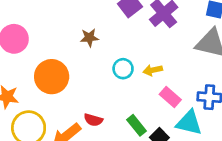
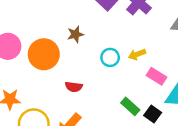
orange circle: (52, 77) -> (44, 54), moved
red semicircle: (93, 120) -> (74, 87), moved

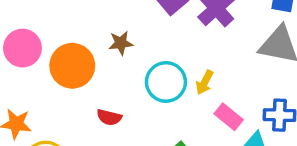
yellow arrow: (137, 54) -> (205, 82), turned -49
cyan circle: (110, 57) -> (166, 82), size x1.5

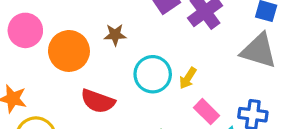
red semicircle: (109, 117) -> (98, 101), size x1.5

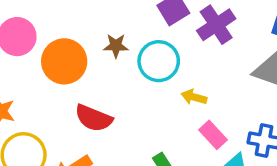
cyan circle: (153, 74) -> (159, 61), moved
yellow arrow: (188, 78) -> (194, 97), turned 70

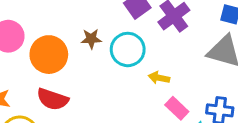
red semicircle: (94, 118) -> (53, 99), moved

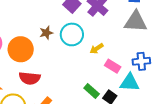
yellow arrow: (159, 78) -> (97, 49), turned -32

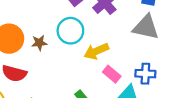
brown star: (46, 33) -> (39, 43), moved
yellow arrow: (97, 49) -> (96, 51), size x1.5

